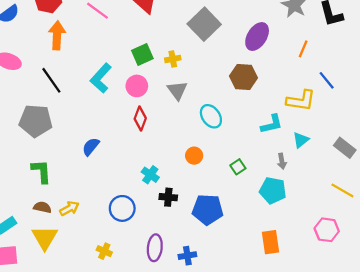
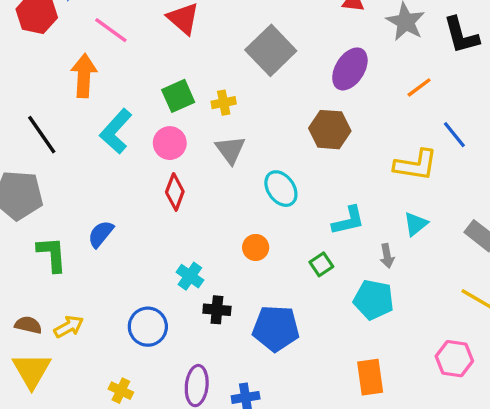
orange arrow: (57, 35) -> (84, 76), moved
orange line: (303, 49) -> (419, 87), turned 30
cyan L-shape: (272, 124) -> (348, 221), moved
green L-shape: (41, 171) -> (52, 254), moved

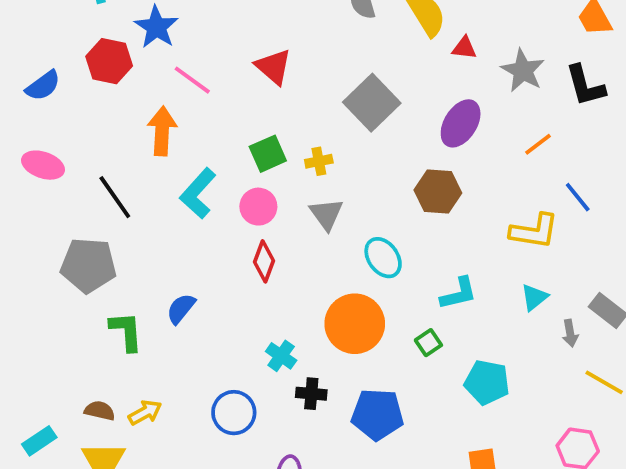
orange circle: (256, 247) -> (355, 324), size x2.0
gray arrow: (387, 256) -> (570, 333), moved

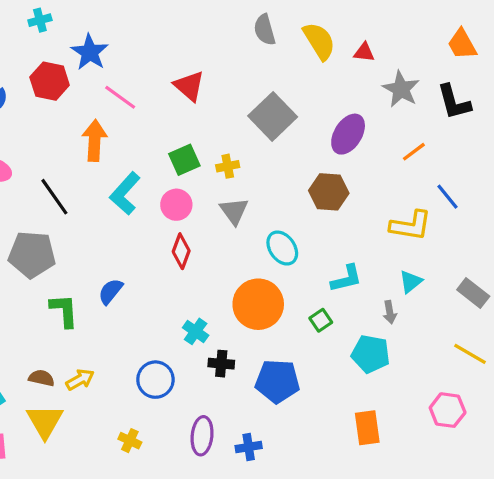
red triangle: (464, 48) -> (364, 52), moved
gray arrow: (570, 333) -> (390, 312), moved

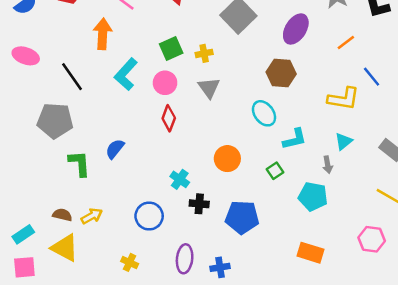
cyan ellipse: (282, 248) -> (264, 113), moved
orange circle: (258, 304) -> (227, 159), size x0.7
yellow triangle: (45, 421) -> (65, 248), turned -32
orange rectangle: (367, 428) -> (310, 253), turned -65

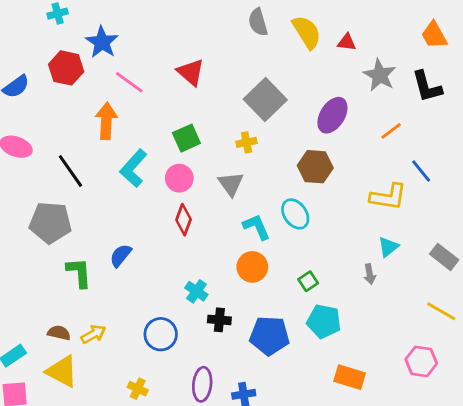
yellow cross: (204, 53) -> (247, 142), moved
cyan L-shape: (295, 139) -> (257, 227), moved, turned -100
cyan pentagon: (313, 196) -> (324, 321), moved

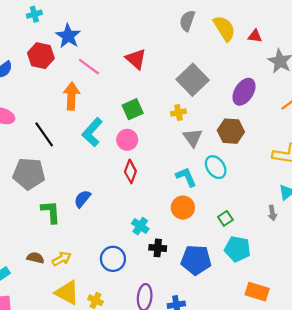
gray semicircle: (258, 22) -> (187, 21), turned 35
gray triangle: (231, 184) -> (193, 138), moved
yellow triangle: (62, 371) -> (67, 293), moved

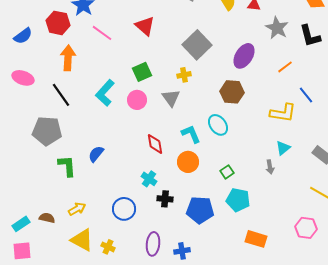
orange arrow: (71, 96) -> (68, 58), moved
gray triangle: (193, 138) -> (171, 98), moved
red diamond: (130, 171) -> (155, 144), moved, turned -30
brown semicircle: (35, 258) -> (47, 218), moved

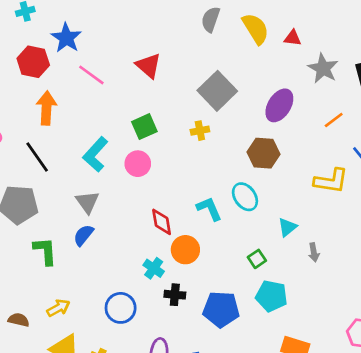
gray triangle: (171, 98) -> (87, 202), moved
cyan triangle: (283, 148) -> (287, 227), moved
orange circle: (188, 162) -> (185, 250), moved

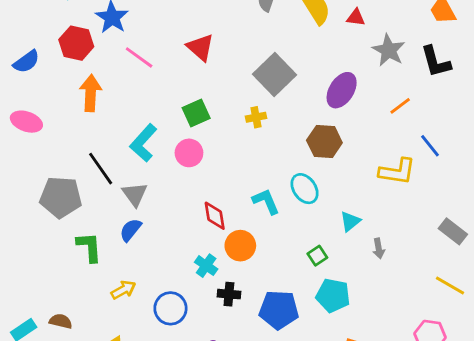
black line: (37, 157) -> (101, 169), moved
yellow arrow: (58, 308) -> (123, 290), moved

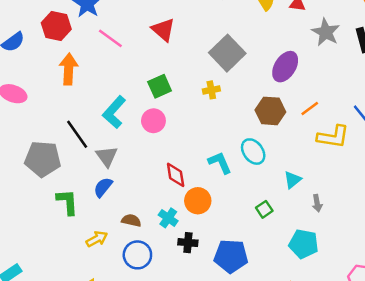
orange line: (400, 106) -> (310, 108), moved
cyan pentagon: (333, 296) -> (304, 244), moved
brown semicircle: (61, 321) -> (131, 220), moved

